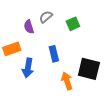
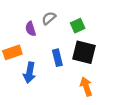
black square: (89, 69) -> (84, 52), moved
orange arrow: (67, 81) -> (86, 87), moved

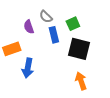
gray semicircle: (49, 18) -> (46, 17), turned -96
blue rectangle: (57, 58) -> (54, 35), moved

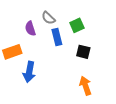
black square: (79, 49) -> (83, 52), size x0.6

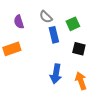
purple semicircle: (30, 29) -> (19, 22), moved
blue arrow: (29, 72) -> (56, 74), moved

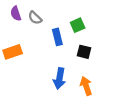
gray semicircle: (46, 17) -> (35, 18), moved
purple semicircle: (19, 22) -> (16, 13), moved

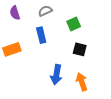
gray semicircle: (35, 18) -> (45, 11), moved, turned 112
blue rectangle: (57, 37) -> (41, 35), moved

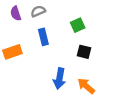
gray semicircle: (45, 11) -> (38, 11), moved
orange arrow: (82, 82) -> (86, 86), turned -30

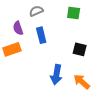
purple semicircle: (16, 13) -> (18, 28), moved
green square: (78, 25) -> (74, 13), moved, turned 32

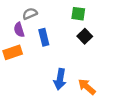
gray semicircle: (36, 11) -> (30, 14), moved
black square: (80, 49) -> (85, 36), moved, turned 32

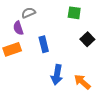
black square: (85, 36) -> (87, 39), moved
blue rectangle: (44, 37) -> (44, 44), moved

